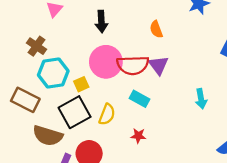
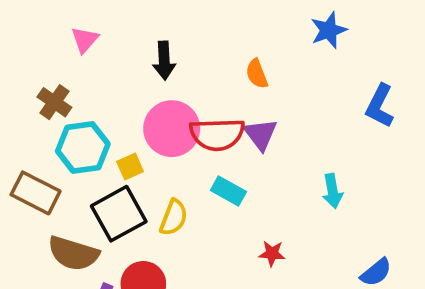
red star: (138, 136) -> (272, 253), moved

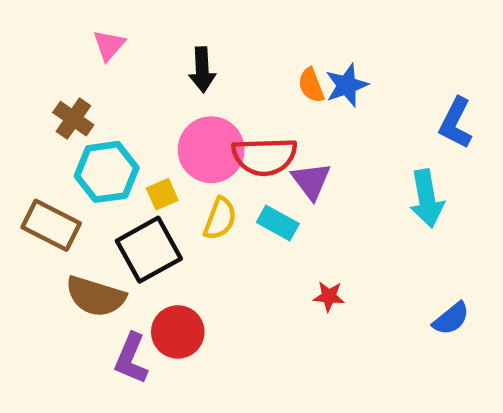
blue star: (329, 30) -> (347, 85), moved
purple triangle: (261, 134) -> (311, 181), moved
cyan arrow: (332, 191) -> (427, 199), moved, size x1.4
yellow semicircle: (174, 218) -> (220, 219), moved

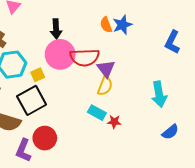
black arrow: (202, 70) -> (56, 29), moved
cyan arrow: (427, 199) -> (159, 94), moved
yellow semicircle: (220, 219) -> (105, 86), moved
cyan rectangle: (278, 223) -> (97, 113), moved

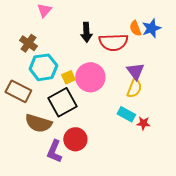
pink circle: (60, 54) -> (90, 77), moved
red semicircle: (85, 57) -> (113, 42), moved

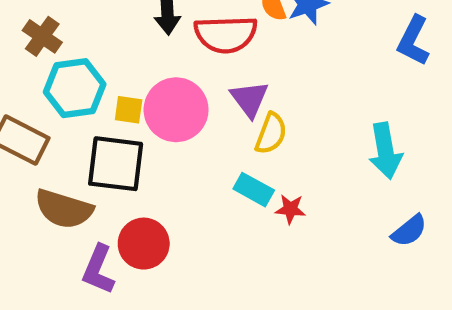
purple triangle: (135, 71) -> (249, 99), moved
yellow square: (68, 77) -> (129, 110), turned 32
black square: (62, 102) -> (116, 164), turned 36

